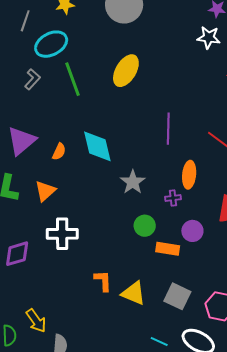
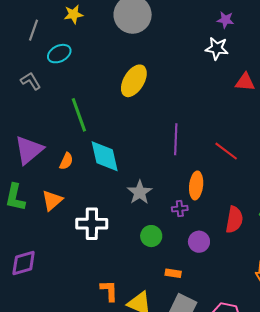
cyan ellipse: (51, 44) -> (59, 54), size x0.7
gray L-shape: (32, 79) -> (31, 81), moved, turned -75
green line: (72, 79) -> (79, 115), moved
white cross: (62, 234) -> (92, 224), moved
orange rectangle: (168, 249) -> (173, 273), moved, size x0.7

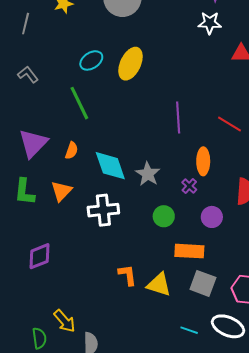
cyan ellipse: (59, 54) -> (91, 60), moved
cyan diamond: (105, 156) -> (110, 166), moved
purple cross: (180, 209) -> (189, 186), turned -35
orange rectangle: (173, 273) -> (189, 251), size x1.8

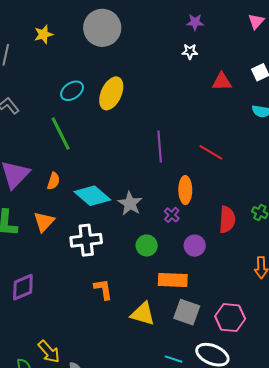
white star: (210, 23) -> (190, 52), size x0.7
cyan diamond: (110, 166) -> (92, 196), turned -30
orange L-shape: (127, 275) -> (103, 289), moved

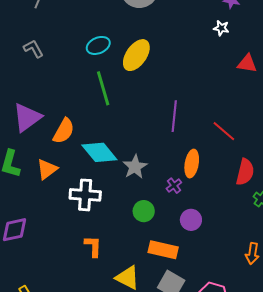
green line: (61, 134) -> (103, 88), moved
orange semicircle: (53, 181) -> (64, 131), size x1.5
red semicircle: (227, 220) -> (245, 172), moved

